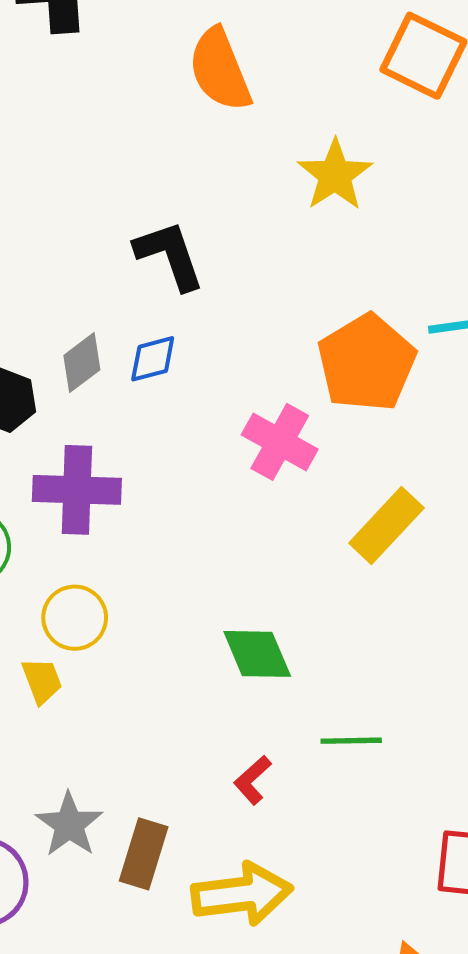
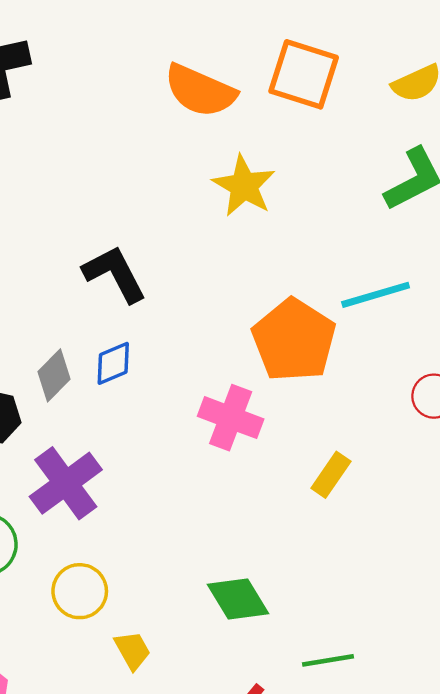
orange semicircle: (220, 70) -> (200, 91), moved, turned -36
purple cross: (77, 490) -> (66, 483), turned -30
yellow rectangle: (386, 526) -> (331, 475), size x0.7
yellow trapezoid: (42, 681) -> (132, 650), moved

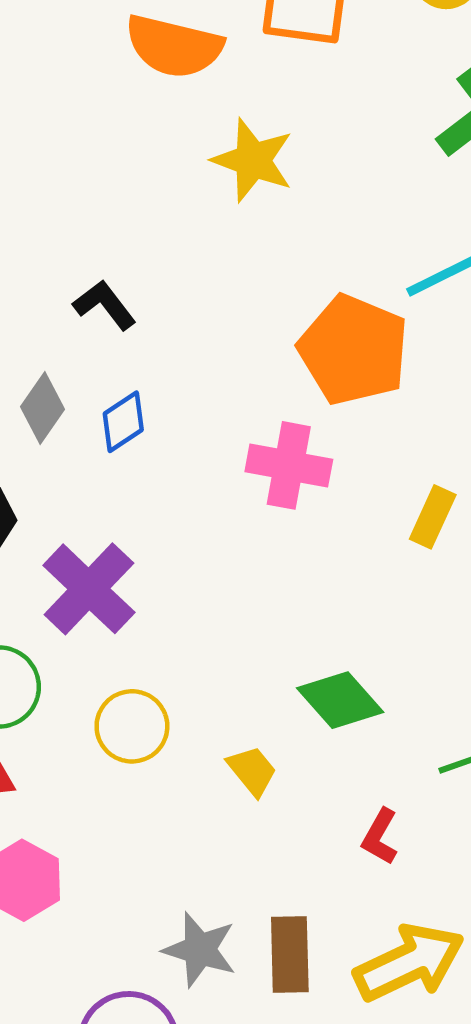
black L-shape: (115, 274) -> (105, 305), size x0.7
gray diamond: (54, 375) -> (43, 408), moved
yellow trapezoid: (132, 650) -> (252, 771), moved

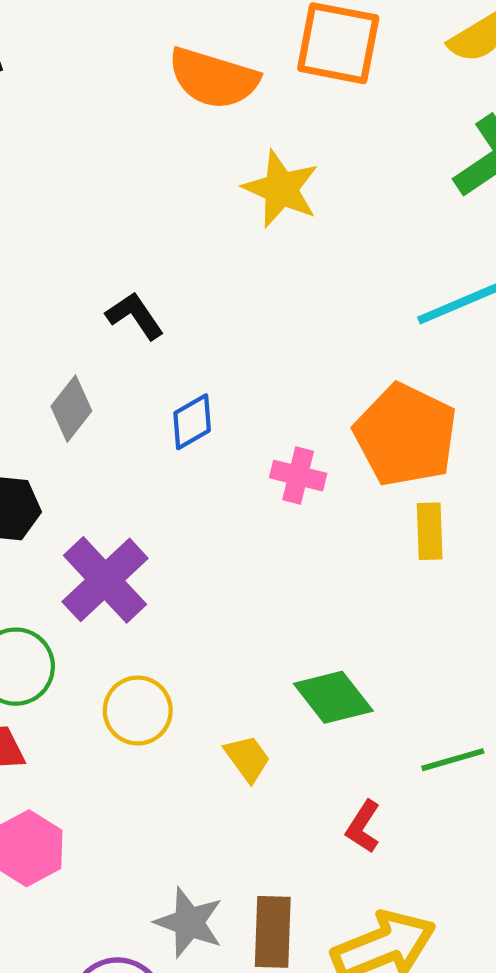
orange pentagon: (354, 350) -> (406, 435), moved
blue diamond: (123, 422) -> (192, 422), moved
pink cross: (289, 465) -> (298, 476), size x0.7
yellow rectangle: (433, 517) -> (430, 531), turned -30

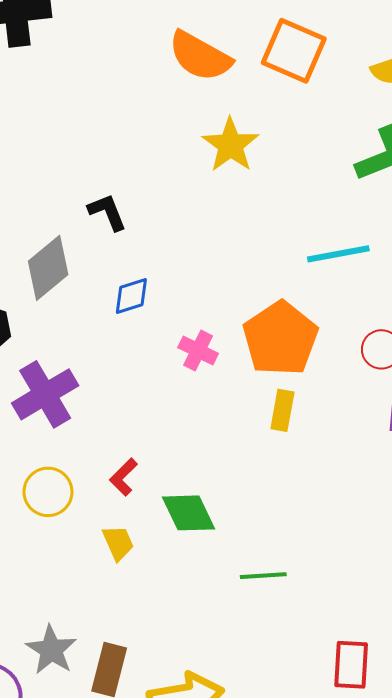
gray diamond: (71, 409) -> (48, 268), size x1.4
red L-shape: (363, 827) -> (124, 477), moved

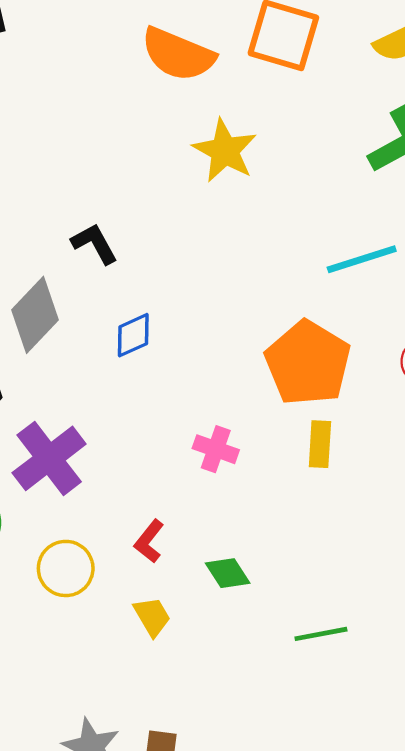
pink cross: (198, 351) -> (216, 449), moved
green diamond: (188, 513) -> (228, 573), size x0.7

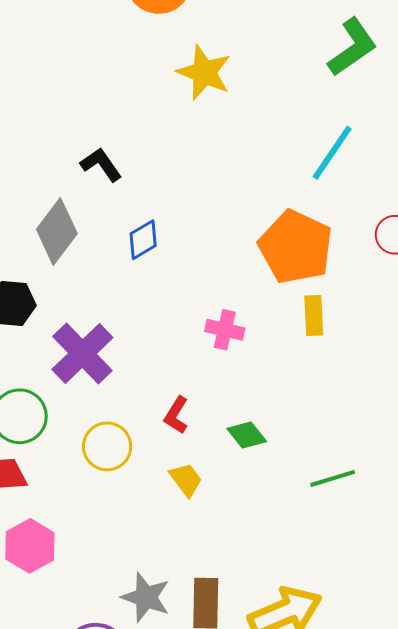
cyan line: (362, 259) -> (332, 153), turned -32

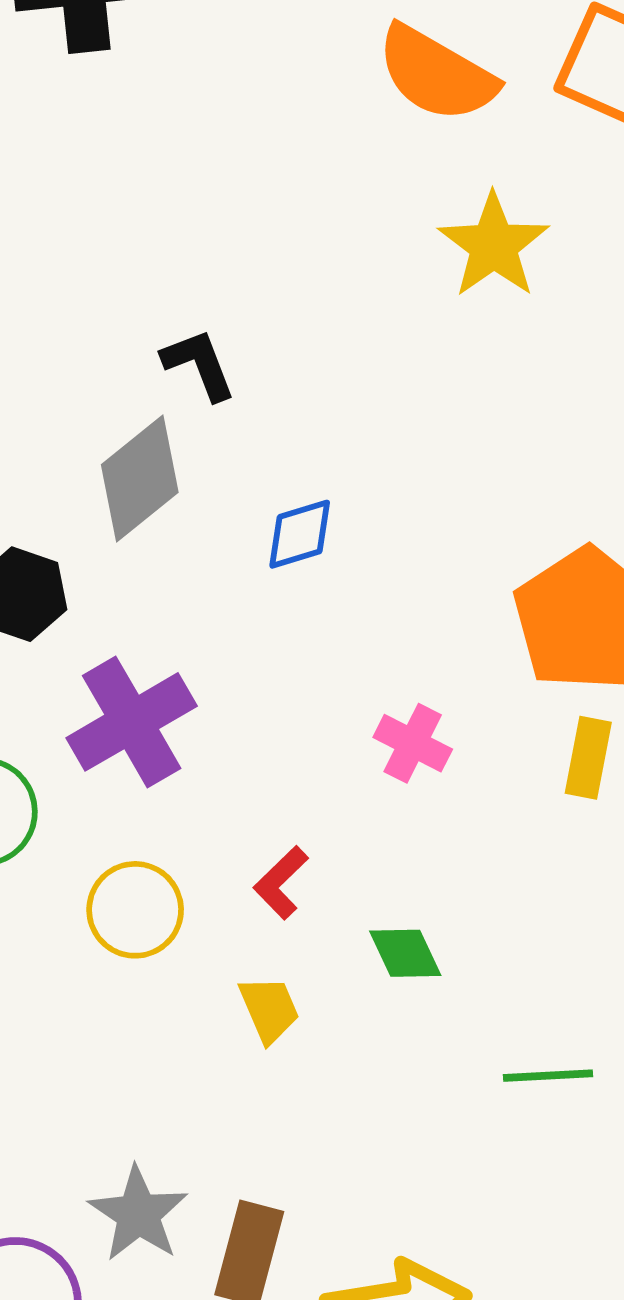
black L-shape: (101, 165) -> (199, 364), moved

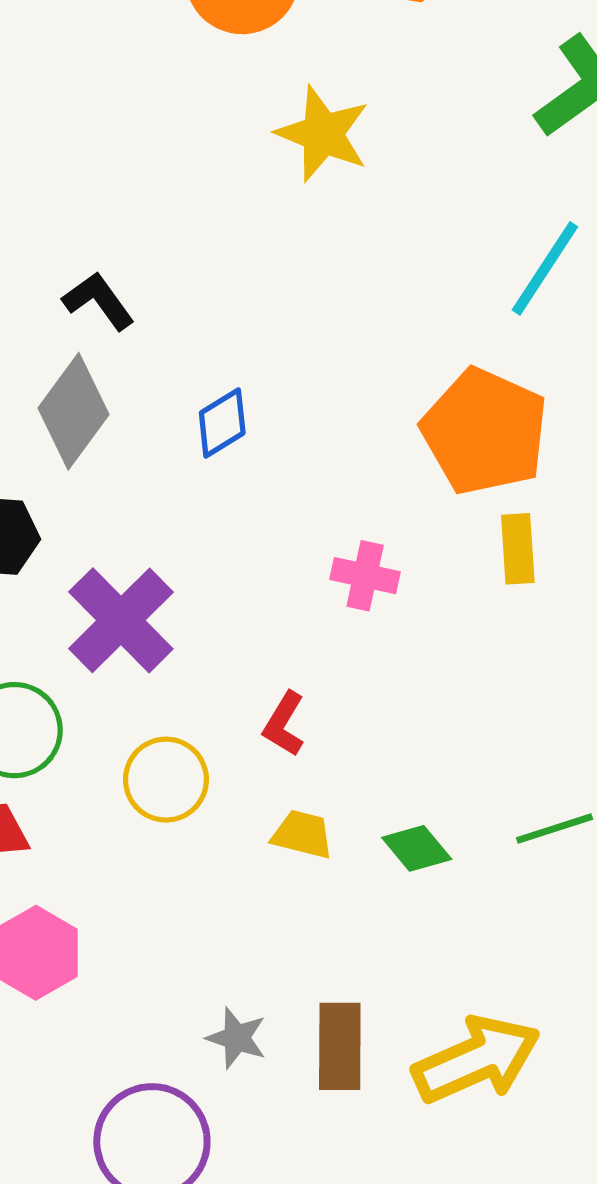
green diamond: (405, 953) -> (417, 848), moved
yellow trapezoid: (269, 1009) -> (302, 834), turned -38
gray star: (138, 1214) -> (237, 1038), size x0.7

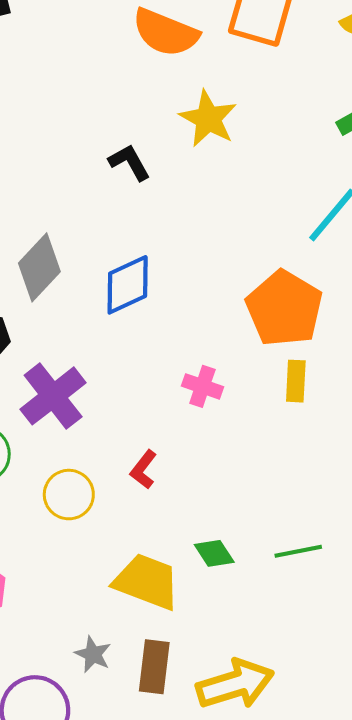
black L-shape: (98, 301) -> (129, 162), moved
blue diamond: (222, 423) -> (128, 285), size x1.5
yellow trapezoid: (302, 834) -> (147, 582), moved, size x1.8

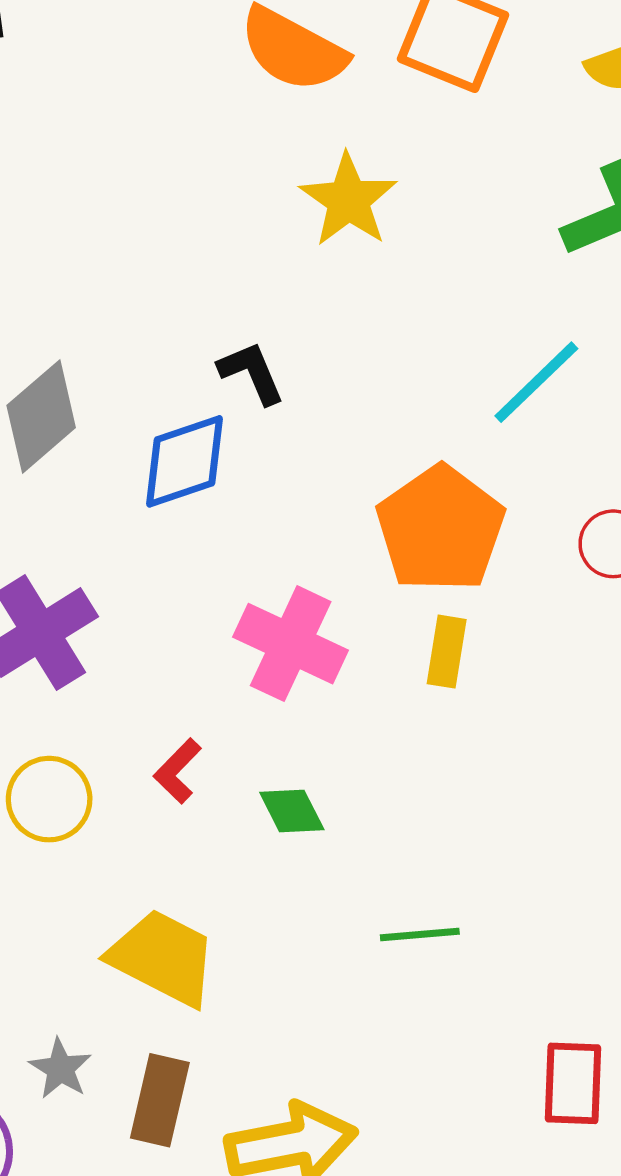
black L-shape: (129, 162) -> (252, 373), moved
pink cross: (202, 386) -> (291, 644), size x1.6
green diamond: (214, 553) -> (292, 811), moved

